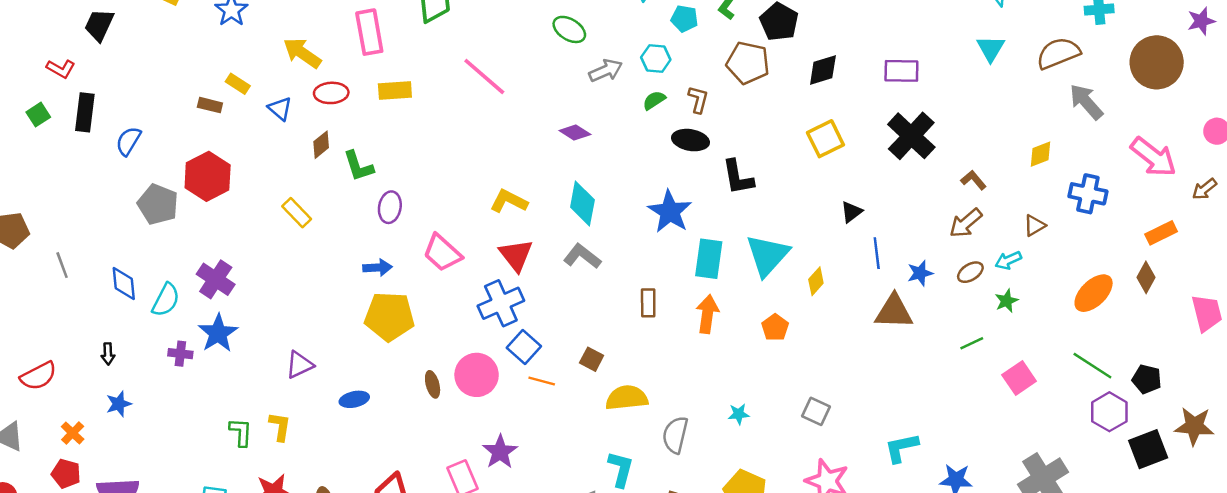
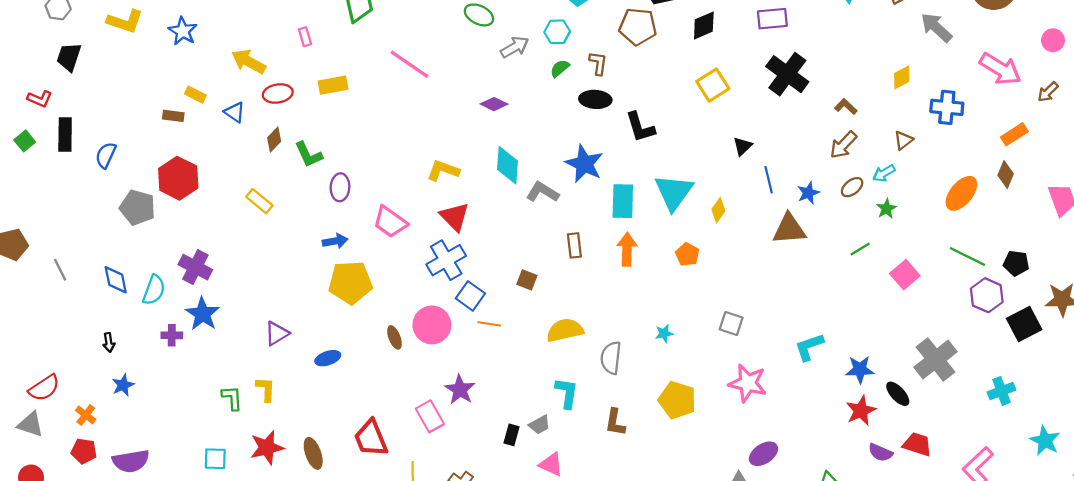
pink rectangle: (369, 32) -> (305, 37), size x0.5
gray L-shape: (582, 256) -> (542, 192), moved
brown square: (592, 359) -> (527, 280), moved
red semicircle: (38, 376) -> (44, 388), moved

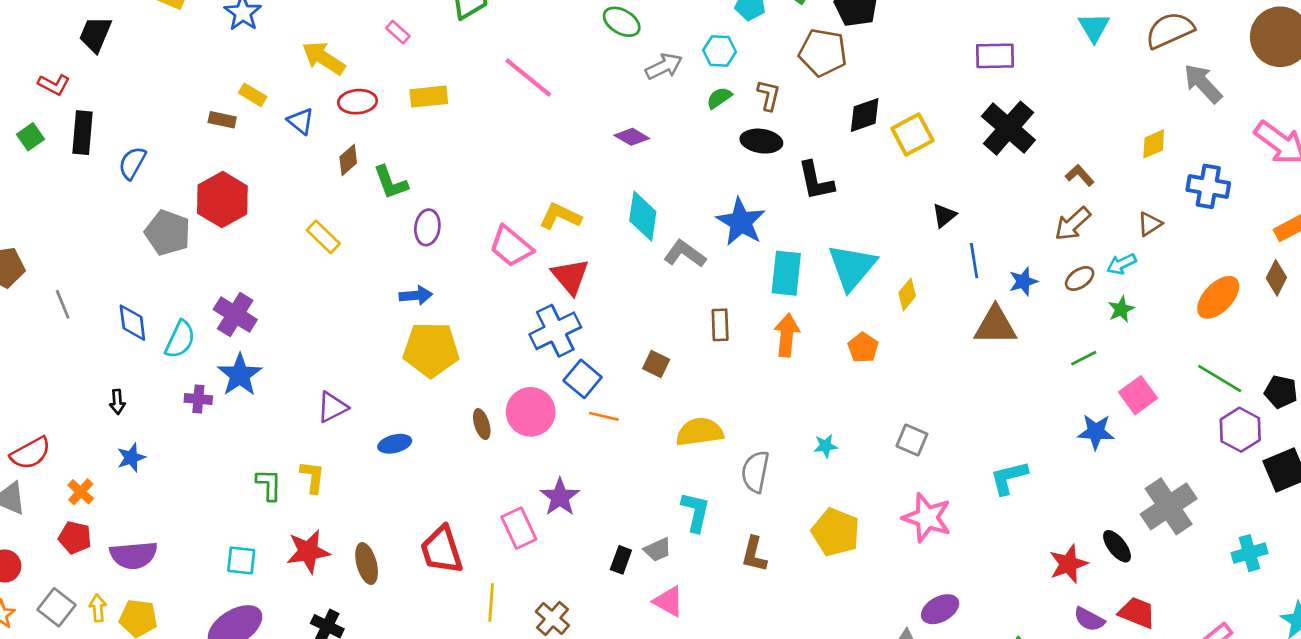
black diamond: (704, 25) -> (865, 115), moved
pink rectangle: (305, 37) -> (398, 32), turned -36
pink trapezoid: (390, 222) -> (511, 246), moved
blue star: (860, 369) -> (1096, 432), moved

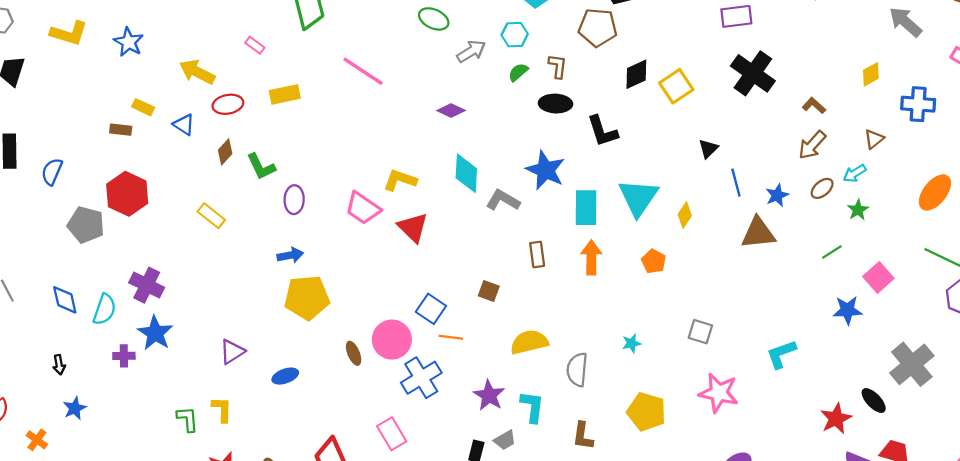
blue cross: (555, 331) -> (421, 378), moved
purple star: (560, 497) -> (489, 395), moved

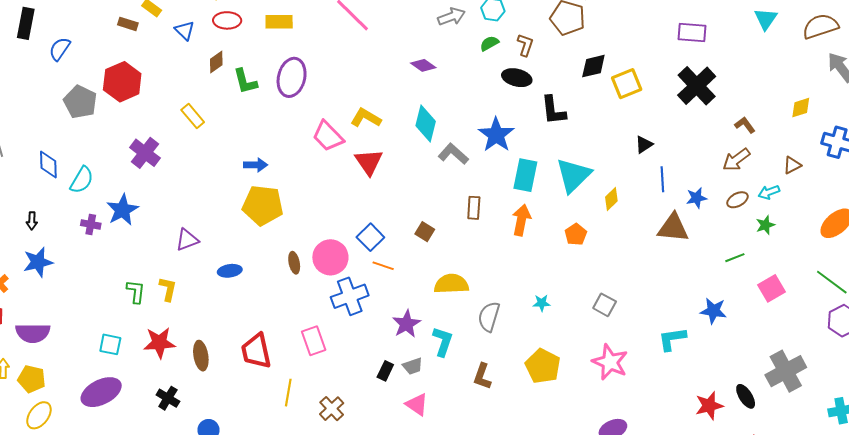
purple ellipse: (294, 200) -> (292, 77), moved, size x1.5
purple cross: (147, 285) -> (145, 153), moved
blue star: (847, 310) -> (713, 311), moved
blue star: (75, 408) -> (38, 262), size x1.4

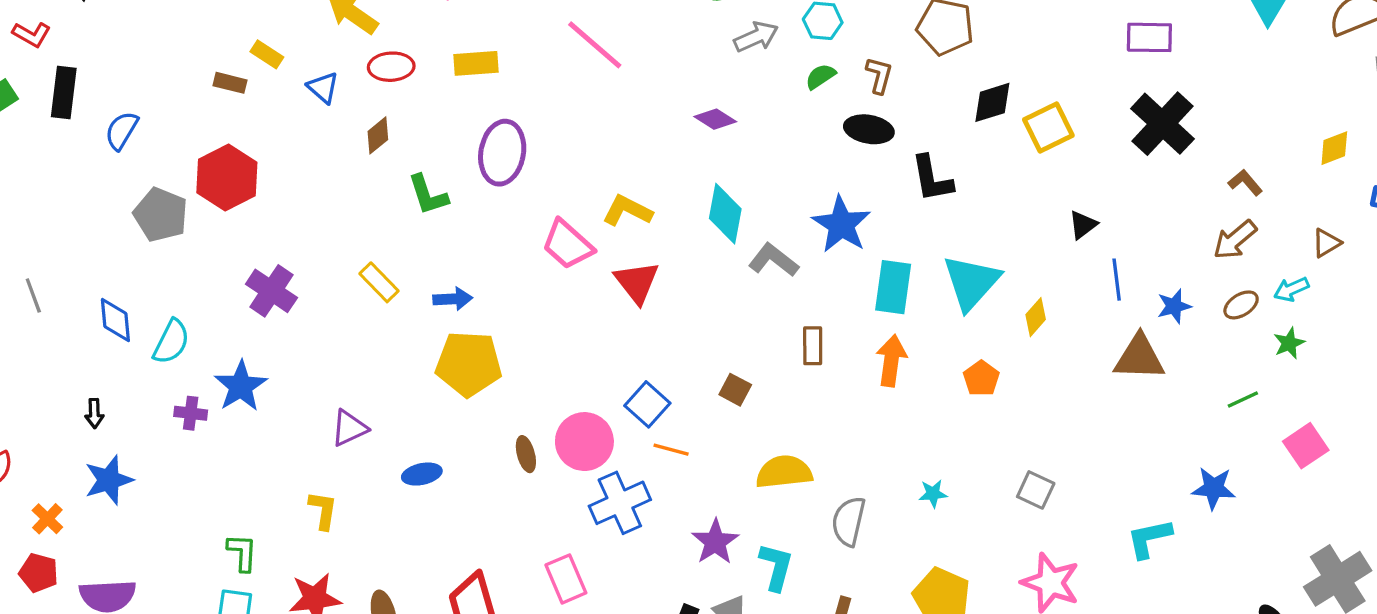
green L-shape: (245, 81) -> (428, 195), moved
yellow rectangle: (193, 116) -> (379, 282), moved
green L-shape: (136, 292) -> (242, 553), moved

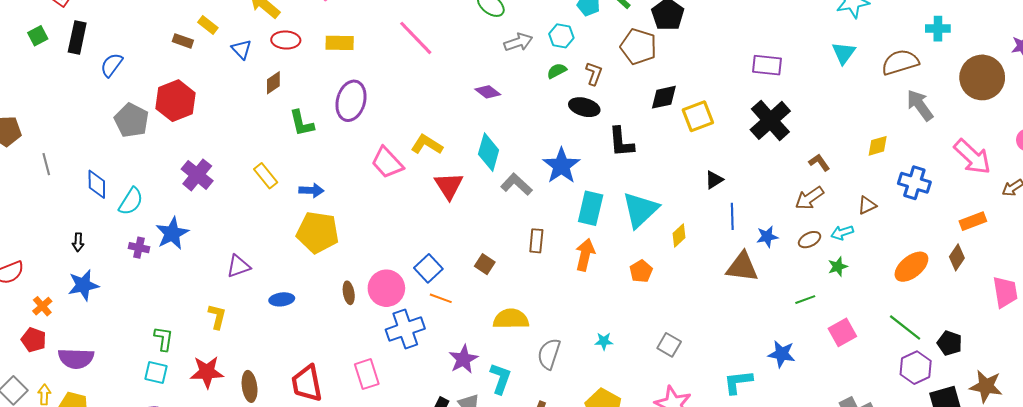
red triangle: (637, 282) -> (449, 186), moved

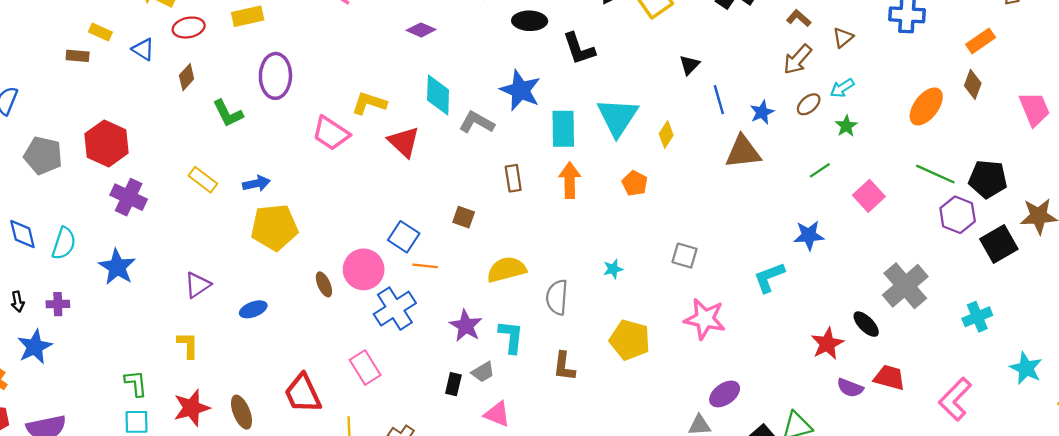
red hexagon: (175, 101) -> (107, 143), moved
brown triangle: (867, 205) -> (843, 38), moved
purple cross: (139, 248) -> (58, 304), moved
black pentagon: (950, 343) -> (988, 179), size x1.4

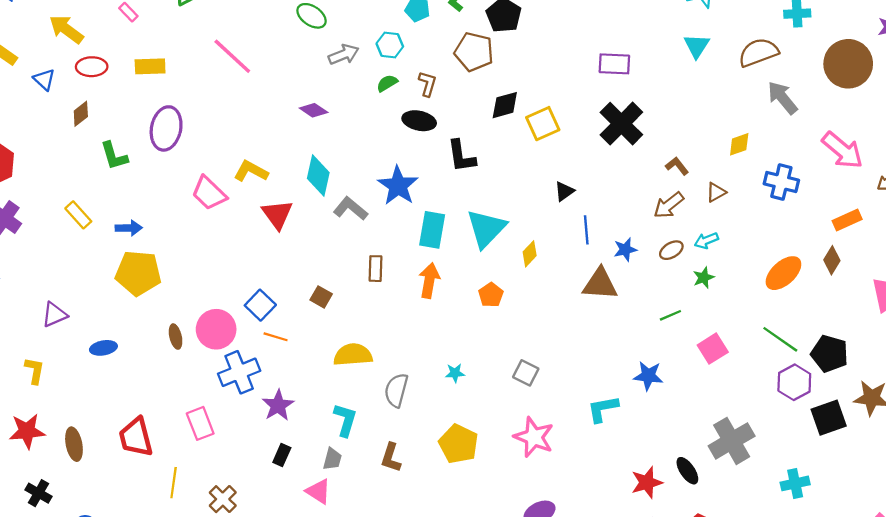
purple star: (466, 326) -> (278, 405), moved
gray trapezoid: (483, 372) -> (332, 459), moved, turned -55

